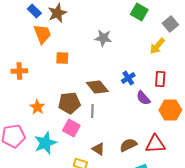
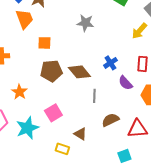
brown pentagon: (69, 103) -> (51, 71), moved
gray line: (92, 111) -> (94, 96), moved
pink square: (71, 128) -> (53, 113), turned 30
brown semicircle: (128, 145) -> (110, 120), moved

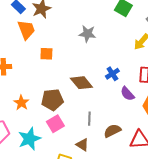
brown pentagon: (51, 71) -> (52, 100), moved
gray line: (94, 96) -> (89, 119), moved

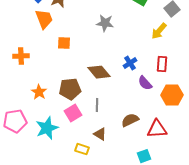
gray line: (89, 119) -> (97, 105), moved

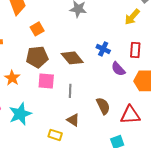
orange square: (64, 43) -> (37, 29), turned -32
blue cross: (130, 63) -> (103, 49), turned -32
brown pentagon: (70, 89) -> (37, 57), moved
pink square: (73, 113) -> (46, 81), moved, turned 36
brown semicircle: (130, 120) -> (103, 106), turned 90

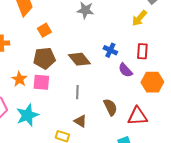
pink square: (46, 81) -> (41, 82), moved

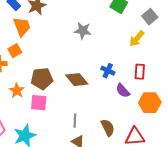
orange square: (44, 30) -> (15, 51), moved
orange star: (19, 79) -> (17, 91), moved
gray line: (77, 92) -> (75, 121), moved

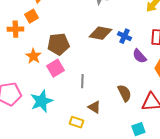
brown diamond: (77, 80) -> (100, 33), moved, turned -40
pink square: (39, 103) -> (55, 68), turned -36
gray line: (75, 121) -> (82, 81), moved

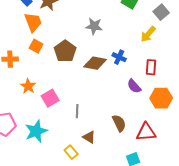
orange square: (31, 16) -> (36, 46), moved, turned -32
blue cross: (124, 36) -> (119, 57), moved
brown pentagon: (58, 44) -> (65, 51), moved, turned -30
yellow rectangle: (76, 122) -> (71, 152), turned 32

